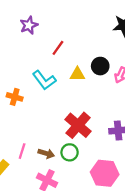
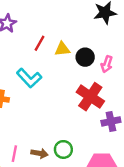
yellow triangle: (77, 74) -> (62, 49), moved
red cross: (78, 125) -> (90, 97), moved

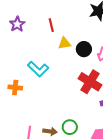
red line: (40, 43) -> (51, 25), moved, turned -40

